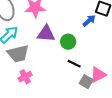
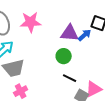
purple triangle: (46, 34) -> (70, 33), moved

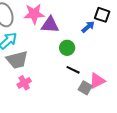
purple triangle: (70, 33) -> (50, 25), moved

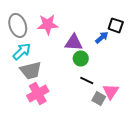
purple triangle: (50, 25) -> (74, 42), moved
pink triangle: (97, 81) -> (111, 91), turned -30
pink cross: (24, 83) -> (38, 93), size x1.5

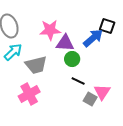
pink star: (48, 24) -> (50, 30), moved
blue arrow: (102, 37) -> (93, 38), size x1.5
gray trapezoid: (31, 70) -> (36, 65), moved

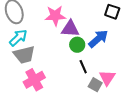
blue arrow: (93, 38) -> (98, 39), moved
gray trapezoid: (36, 65) -> (24, 55), moved
black line: (78, 81) -> (83, 67), turned 40

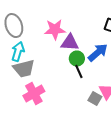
cyan arrow: (18, 38) -> (18, 52), turned -30
black line: (83, 67) -> (79, 72), moved

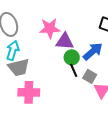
pink cross: (34, 94) -> (29, 92), turned 30
gray square: (95, 99) -> (90, 76), moved

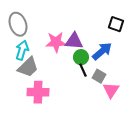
pink star: (50, 28) -> (56, 42), moved
gray trapezoid: (19, 67) -> (28, 67), turned -30

